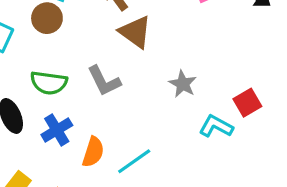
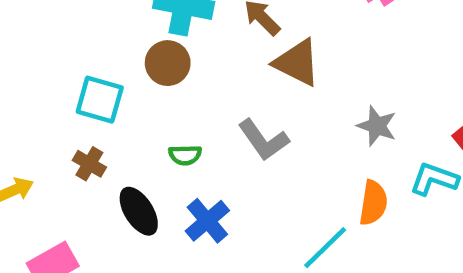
green semicircle: (49, 83) -> (185, 155), size x0.6
orange semicircle: (93, 152) -> (373, 203), moved

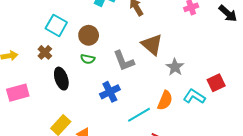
brown circle: (168, 63) -> (89, 35), moved
brown triangle: (297, 63) -> (152, 45), moved
blue cross: (207, 221) -> (110, 92), moved

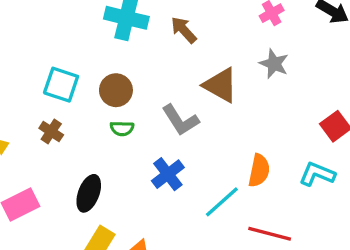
gray star: (175, 67) -> (274, 64), moved
black ellipse: (61, 79) -> (89, 193), moved, turned 50
cyan L-shape: (194, 97) -> (317, 174), moved

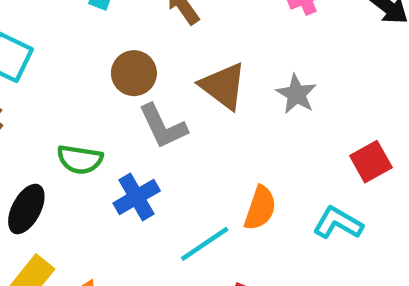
gray star: (274, 64) -> (296, 94), moved
brown circle: (116, 90) -> (134, 73), moved
green semicircle: (122, 128) -> (80, 159), moved, size x1.4

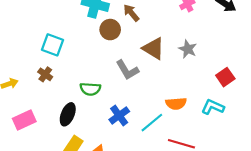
brown circle: (134, 73) -> (110, 30), moved
blue cross: (137, 197) -> (119, 116), moved
orange semicircle: (260, 208) -> (176, 103), turned 72

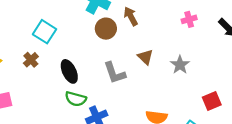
brown triangle: (153, 49) -> (145, 57), size x0.7
green semicircle: (90, 89) -> (76, 99), moved
black ellipse: (68, 114) -> (69, 71), moved, turned -60

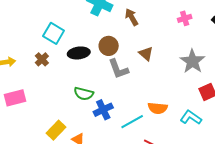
brown circle: (106, 29) -> (109, 46), moved
gray star: (180, 65) -> (192, 61), moved, size x1.4
black ellipse: (69, 71) -> (79, 53), moved, turned -70

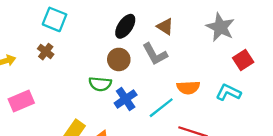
brown circle: (109, 46) -> (119, 59), moved
black ellipse: (79, 53) -> (125, 26), moved, turned -40
gray L-shape: (118, 69) -> (155, 54), moved

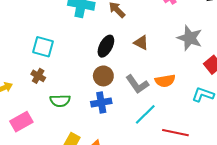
gray L-shape: (155, 54) -> (137, 84), moved
green semicircle: (100, 84) -> (60, 101), moved
orange semicircle: (188, 87) -> (165, 81), moved
blue cross: (126, 99) -> (101, 103), moved, turned 30

